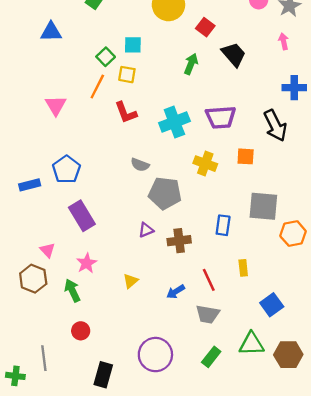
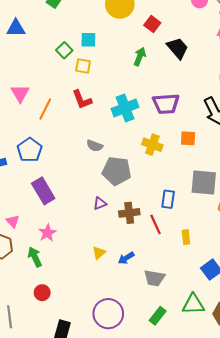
orange line: (97, 86) -> (45, 109), moved
red line: (209, 280) -> (155, 224), moved
yellow triangle: (131, 281) -> (99, 253), moved

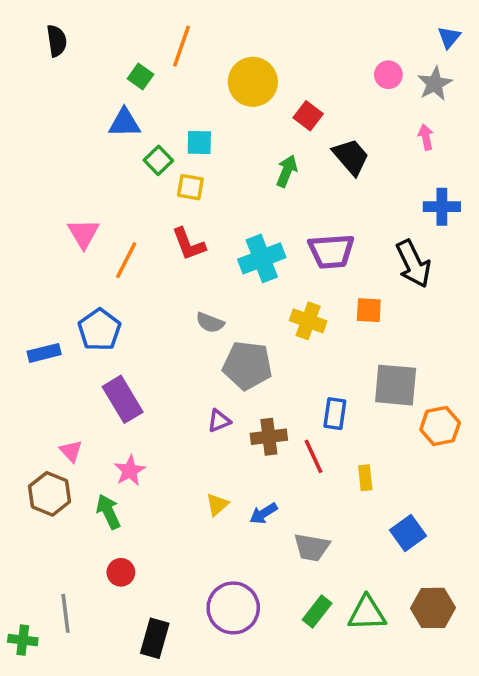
blue triangle: (16, 28) -> (124, 123), moved
green triangle: (193, 304) -> (367, 613), moved

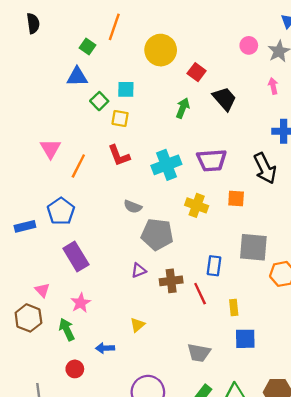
blue arrow: (264, 513) -> (105, 348), moved, turned 30
blue square: (408, 533) -> (245, 339), moved, turned 35

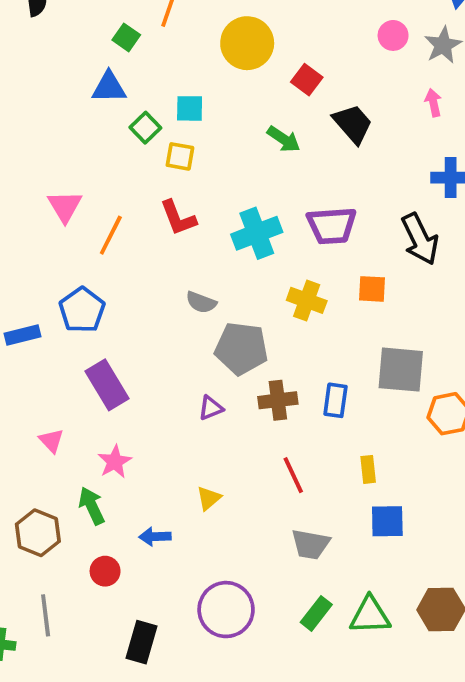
green arrow: (183, 108) -> (284, 139), turned 102
brown cross: (171, 281) -> (278, 400), moved
red line: (200, 294) -> (293, 475), moved
brown hexagon: (28, 318) -> (38, 533), moved

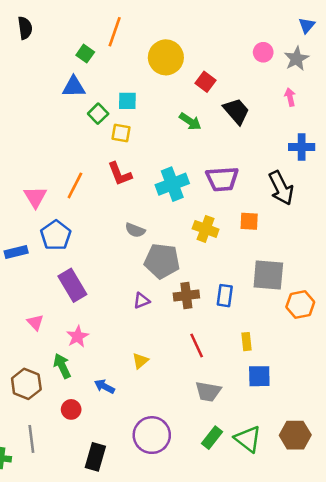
pink triangle: (65, 206) -> (35, 197), moved
blue arrow: (155, 537) -> (104, 386), turned 30
green triangle: (370, 615) -> (248, 439), turned 40

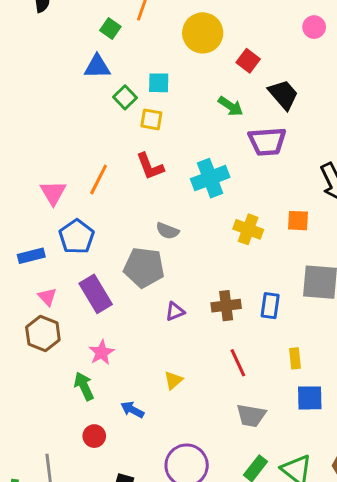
purple trapezoid: (222, 179) -> (267, 141), moved
gray pentagon: (162, 261) -> (144, 267), moved
pink triangle: (35, 322) -> (47, 297), moved
brown hexagon: (26, 384) -> (43, 333), moved

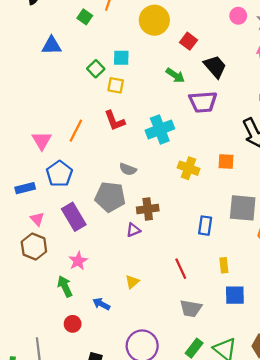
blue triangle: (97, 67) -> (52, 46), moved
brown cross: (226, 306) -> (148, 209), moved

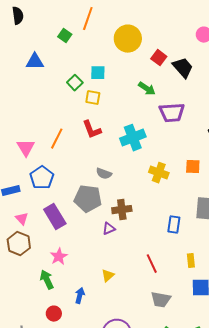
black trapezoid: (215, 67) -> (183, 68), moved
blue arrow: (101, 304) -> (80, 296), turned 77

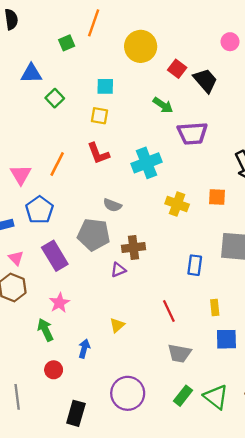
green square: (65, 36) -> (67, 43), turned 32
green square: (75, 83) -> (55, 98), moved

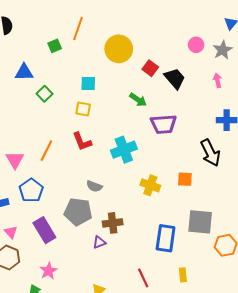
blue rectangle: (195, 265) -> (166, 238), size x1.5

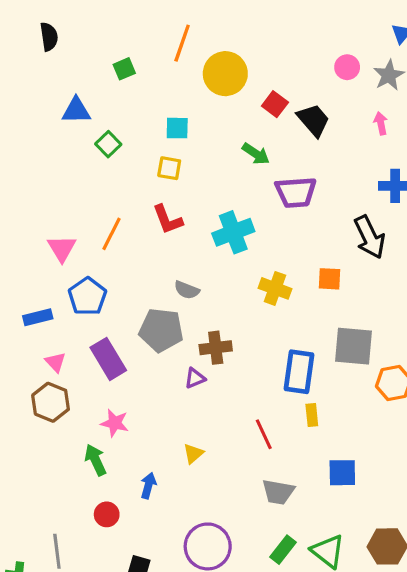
orange line: (78, 29) -> (182, 43), moved
pink star: (48, 271) -> (115, 423), turned -30
yellow rectangle: (183, 275) -> (312, 415), moved

